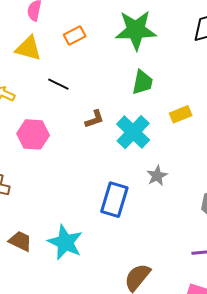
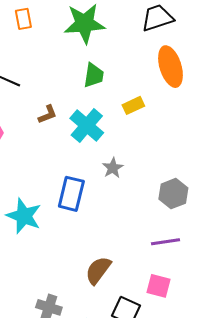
orange rectangle: (75, 35) -> (23, 19), moved, turned -70
cyan star: (65, 242) -> (24, 216), moved

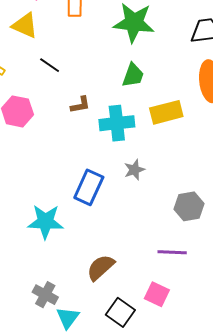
yellow rectangle: (133, 105) -> (166, 112), size x1.5
cyan cross: (87, 125) -> (117, 123), turned 32
cyan star: (24, 216) -> (45, 222), moved, turned -30

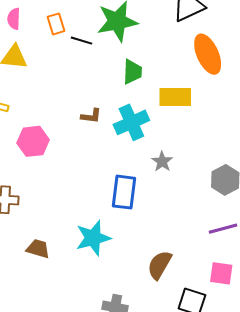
black line: (50, 65) -> (82, 41), moved
brown L-shape: (80, 105) -> (91, 116), turned 35
yellow rectangle: (166, 112) -> (175, 97), turned 32

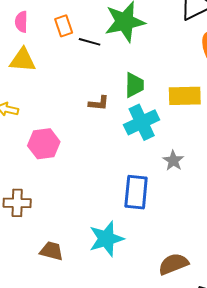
green trapezoid: (132, 72) -> (134, 85), moved
brown L-shape: (91, 116) -> (99, 103), moved
brown semicircle: (159, 265) -> (173, 264), turned 40

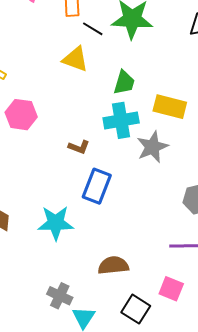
yellow triangle: (23, 60) -> (75, 59), moved
brown L-shape: (99, 103) -> (79, 147), moved
gray star: (173, 161) -> (152, 147), moved, size x1.5

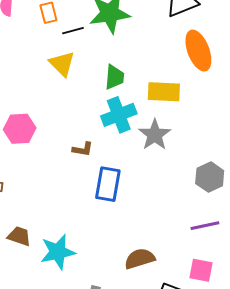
black line: (93, 29) -> (73, 31), turned -35
yellow triangle: (75, 59) -> (62, 64), turned 36
cyan star: (56, 223) -> (58, 252), moved

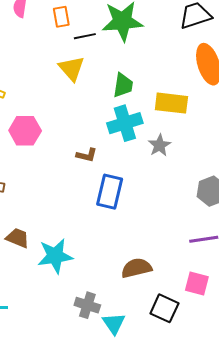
gray star: (155, 135) -> (159, 145), size x0.7

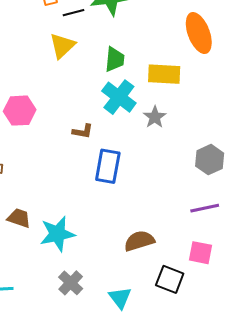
yellow triangle: (72, 68) -> (62, 46), turned 32
cyan cross: (125, 123) -> (119, 97), turned -32
gray cross: (87, 305) -> (71, 283), moved, turned 30

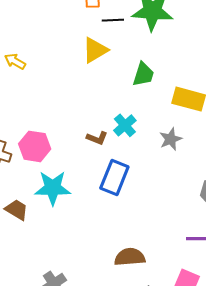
cyan cross: (119, 97) -> (125, 125), moved, size x0.7
pink hexagon: (20, 111) -> (35, 146), moved
cyan star: (57, 234) -> (53, 188), moved

